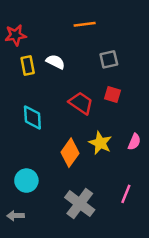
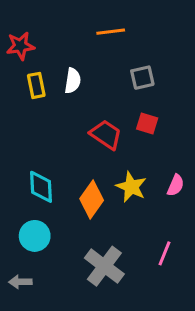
white semicircle: (56, 62) -> (73, 81), turned 72
cyan diamond: (32, 118) -> (41, 187), moved

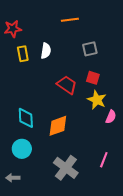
yellow star: (131, 187) -> (97, 100), moved
orange diamond: (92, 200) -> (58, 126), turned 35

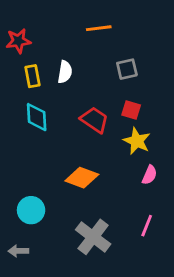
pink semicircle: (111, 117) -> (150, 175), moved
cyan diamond: (26, 118) -> (37, 117), moved
orange diamond: (58, 126) -> (82, 178), turned 40

